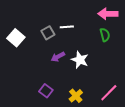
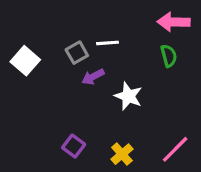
purple arrow: (58, 57) -> (93, 77), moved

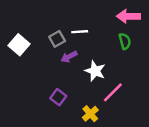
purple square: (74, 146) -> (58, 97), moved
pink line: (175, 149) -> (113, 92), moved

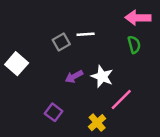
white square: (19, 45) -> (17, 64), moved
purple arrow: (69, 57) -> (74, 77), moved
purple square: (58, 97) -> (54, 112), moved

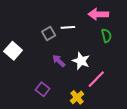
pink arrow: (138, 18) -> (98, 14), moved
purple arrow: (74, 77) -> (59, 61), turned 72

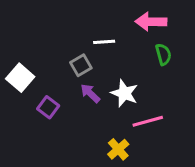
gray square: (49, 33) -> (81, 65), moved
pink line: (96, 79) -> (148, 121), turned 30
purple square: (43, 89) -> (48, 107), moved

